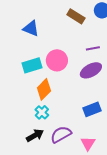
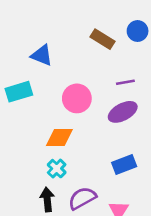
cyan rectangle: (32, 65) -> (19, 92), moved
orange diamond: (44, 89) -> (59, 138), turned 45
black arrow: (35, 135) -> (47, 200), turned -66

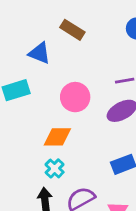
brown rectangle: (102, 39) -> (72, 30), moved

